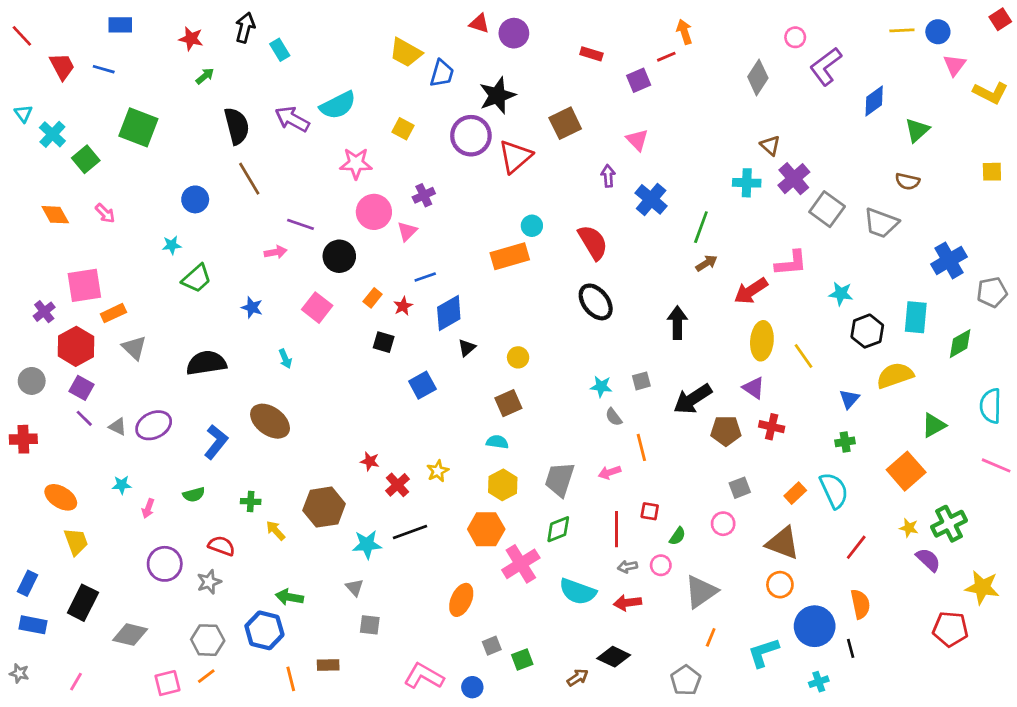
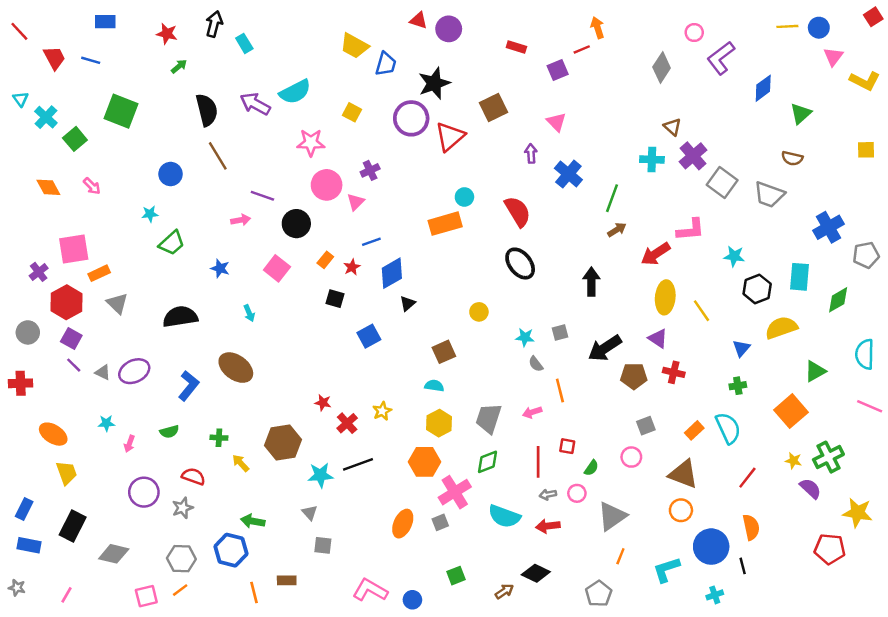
yellow circle: (518, 357) -> (479, 312), moved
gray square: (492, 646) -> (440, 522), moved

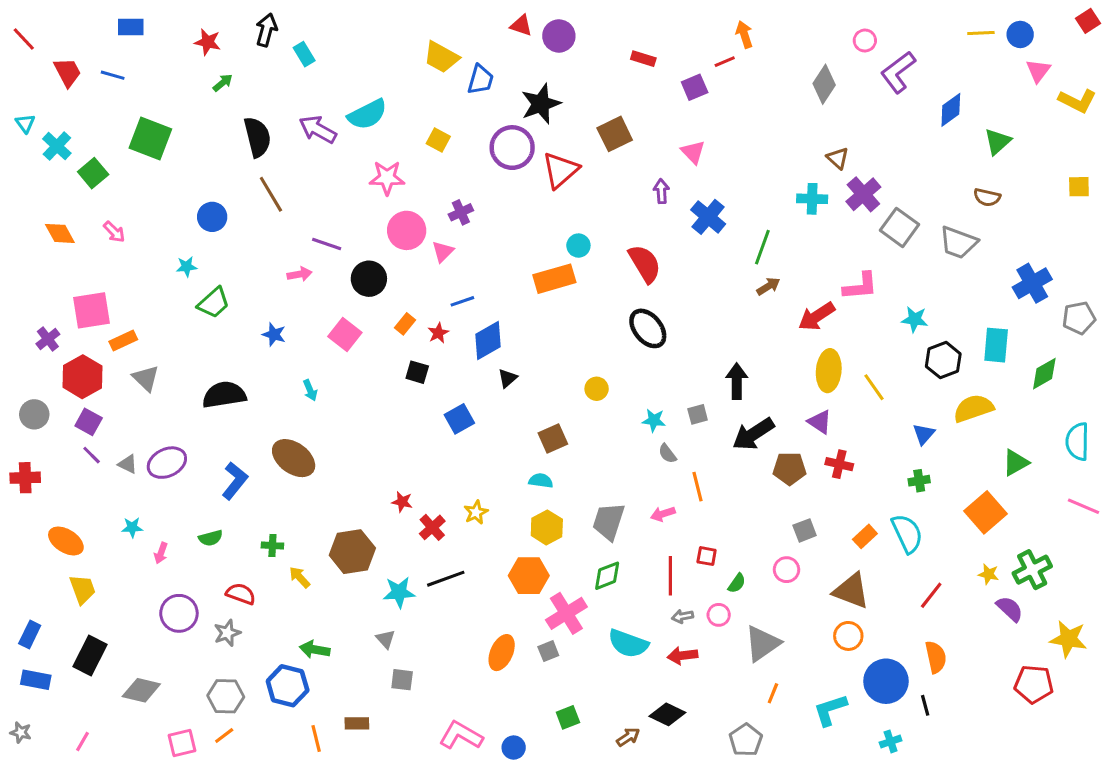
black arrow: (591, 282) -> (737, 381), moved

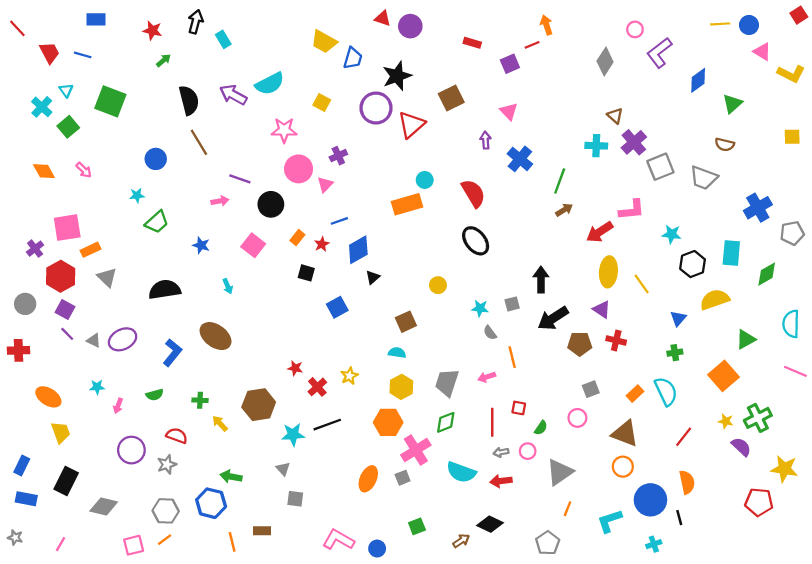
pink triangle: (1038, 71) -> (762, 52), turned -36
cyan triangle: (25, 123) -> (66, 90), moved
gray square: (900, 227) -> (660, 167), turned 32

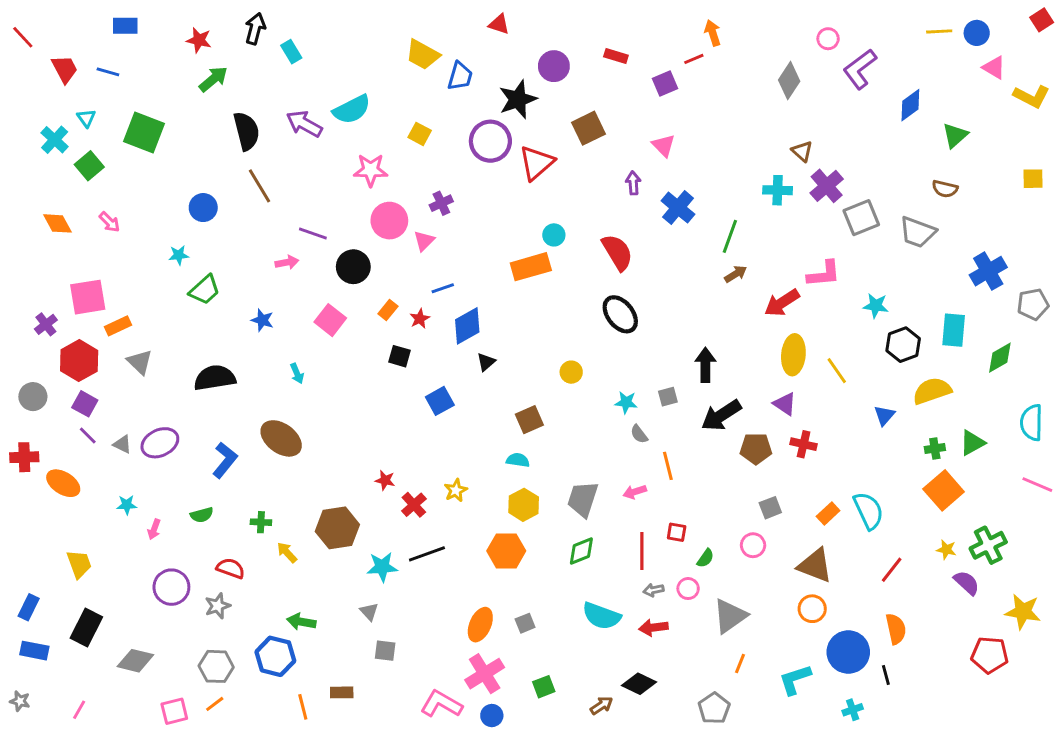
purple circle: (410, 26) -> (554, 66), moved
green arrow: (163, 60) -> (213, 79), size x1.5
green cross: (675, 353) -> (935, 449), moved
orange ellipse: (48, 397) -> (63, 483), moved
pink cross: (416, 450) -> (485, 674), moved

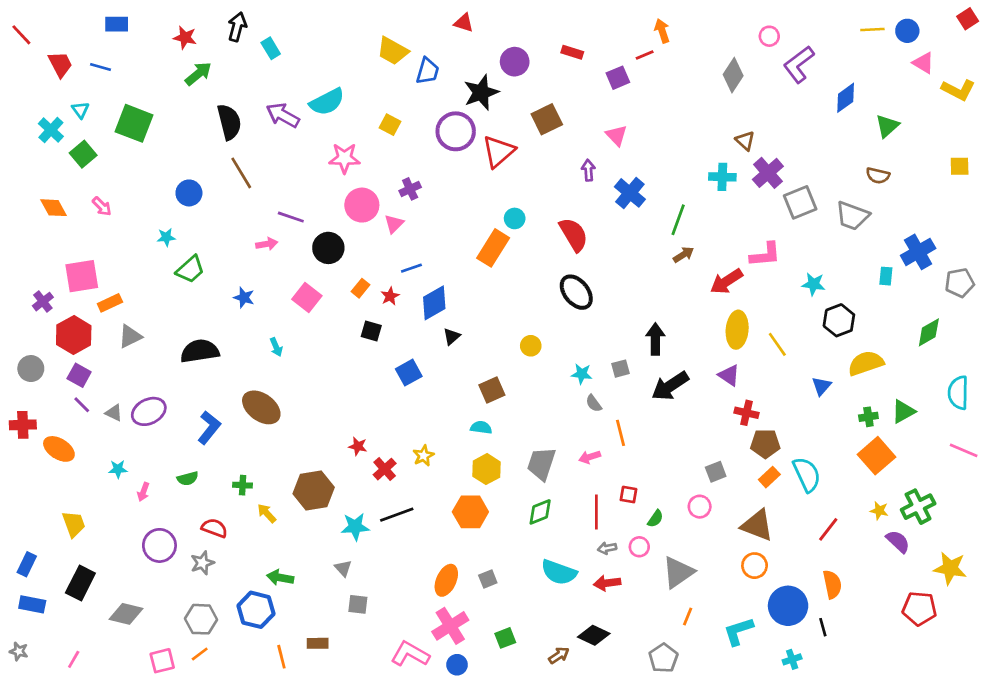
orange rectangle: (531, 267) -> (493, 248), turned -42
cyan rectangle: (954, 330) -> (886, 276), moved, size x0.6
gray triangle: (140, 362) -> (130, 336), turned 50
brown pentagon: (756, 449) -> (765, 444), moved

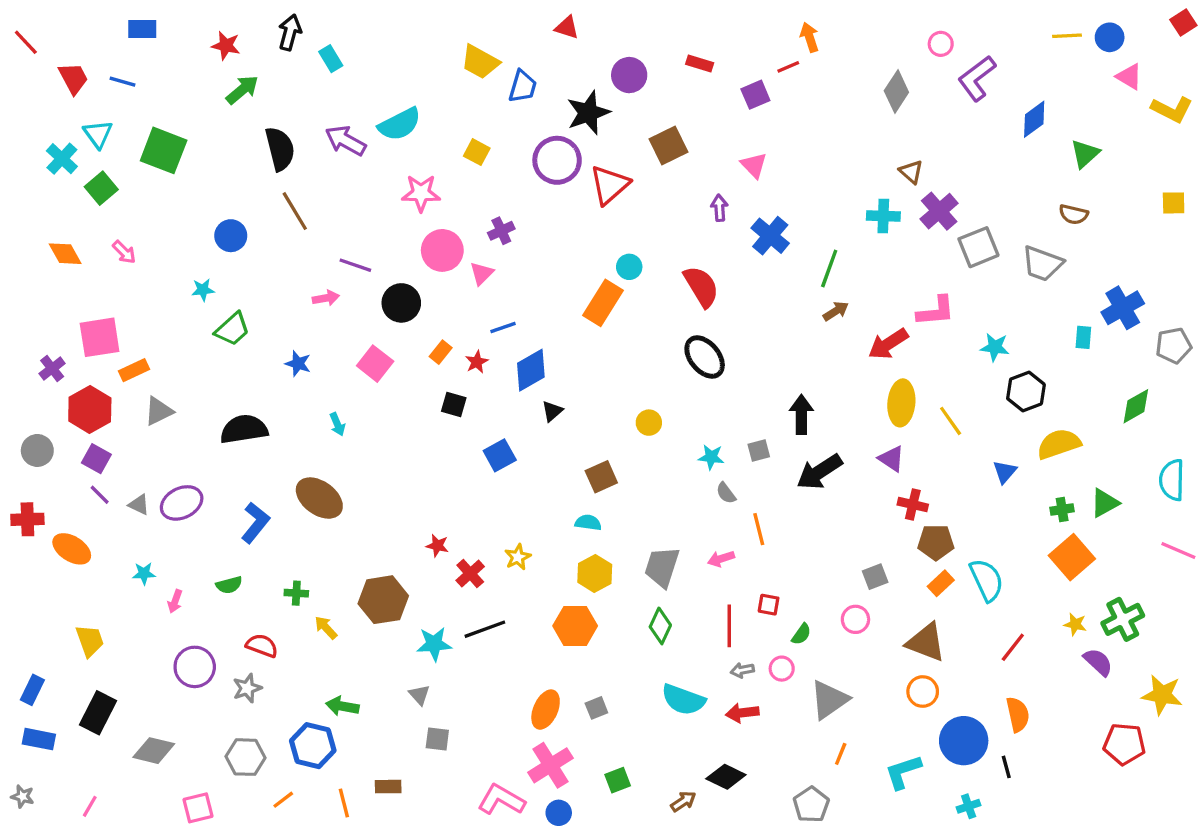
cyan triangle: (80, 110) -> (98, 134), size x1.4
green diamond: (540, 512) -> (660, 626), turned -44
orange line: (200, 654) -> (283, 800), moved

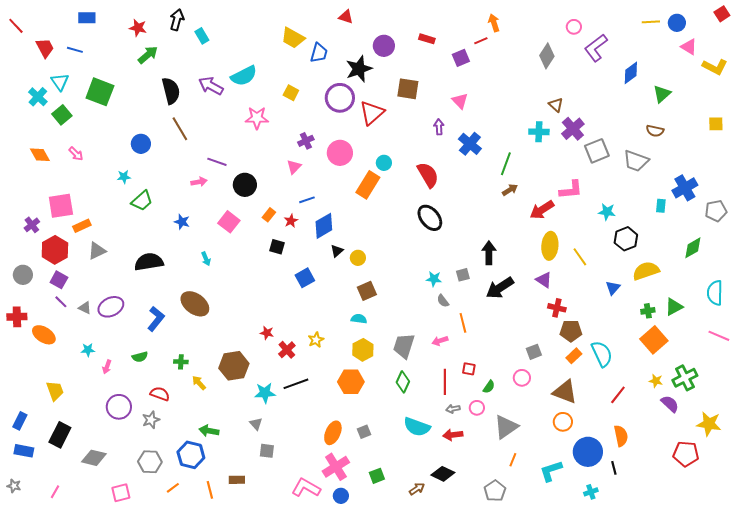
brown square: (669, 146) -> (408, 89), turned 35
pink circle: (442, 250) -> (340, 153), moved
yellow circle: (649, 423) -> (358, 258), moved

